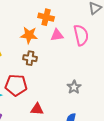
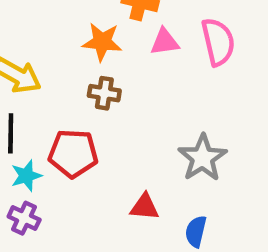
gray star: (74, 87) -> (203, 158), size x1.5
red triangle: (37, 109) -> (145, 207), moved

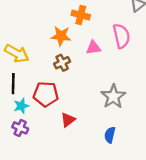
pink triangle: (165, 42) -> (94, 48), moved
brown cross: (104, 93) -> (62, 63), turned -35
red triangle: (145, 207) -> (68, 120), moved, turned -42

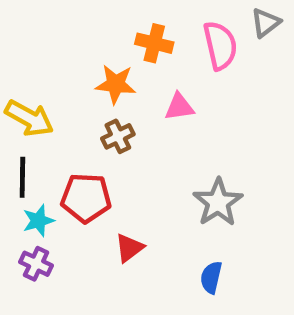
pink semicircle: (121, 36) -> (220, 45), moved

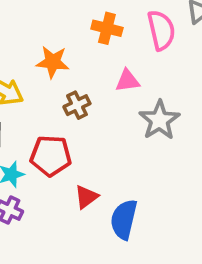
orange star: (116, 84) -> (53, 62), moved
gray star: (218, 202) -> (159, 120), moved
blue semicircle: (211, 277) -> (124, 219), moved, size x1.5

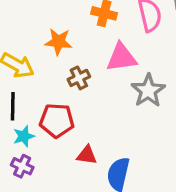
pink triangle: (128, 81) -> (121, 57), size x1.5
red triangle: (86, 197) -> (87, 155), turned 45

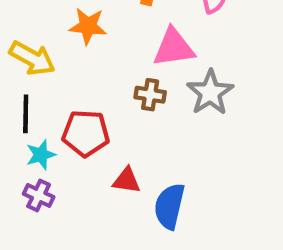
brown cross: (79, 78) -> (150, 95), moved, turned 35

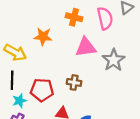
gray star: (210, 93) -> (114, 60), moved
brown cross: (150, 95) -> (74, 82), moved

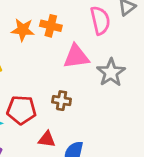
orange cross: (74, 17) -> (51, 26), moved
orange star: (43, 37) -> (23, 30), moved

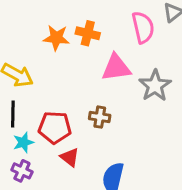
red triangle: (47, 139) -> (70, 157), moved, turned 30

